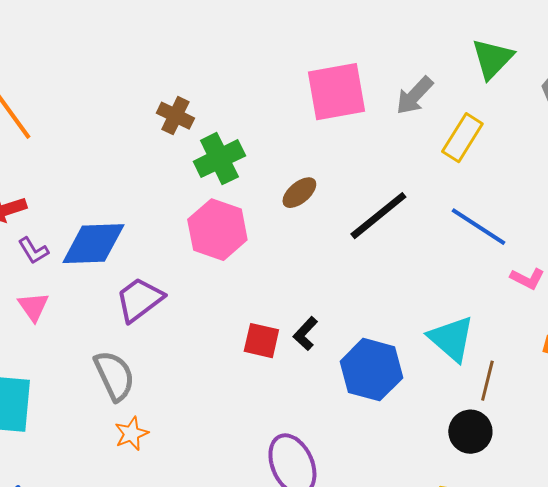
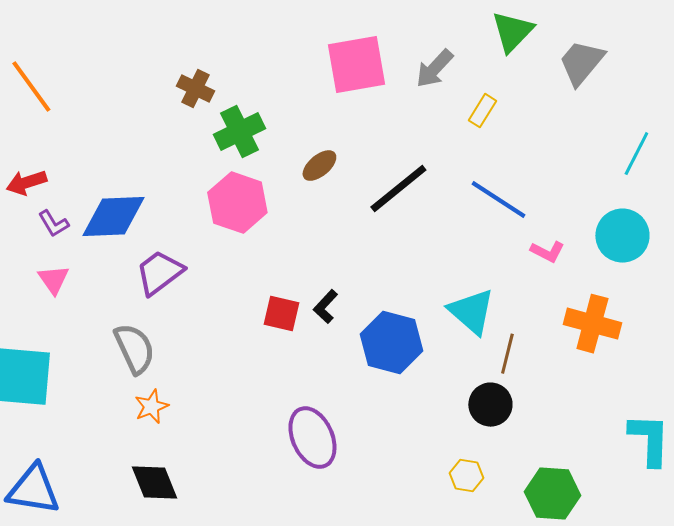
yellow rectangle: (462, 138) -> (482, 111), size x0.7

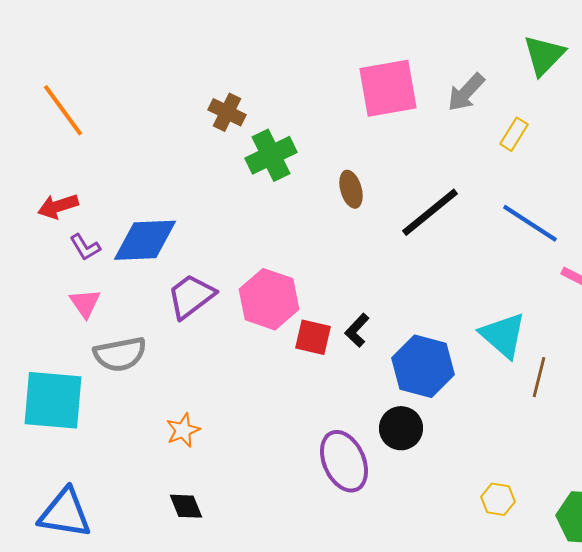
brown ellipse: (319, 166) -> (351, 189), turned -66
pink hexagon: (237, 203) -> (269, 299), moved
gray semicircle: (134, 349) -> (120, 354), moved, turned 104
black circle: (490, 405) -> (401, 428), moved
black diamond: (154, 483) -> (186, 506), size x0.7

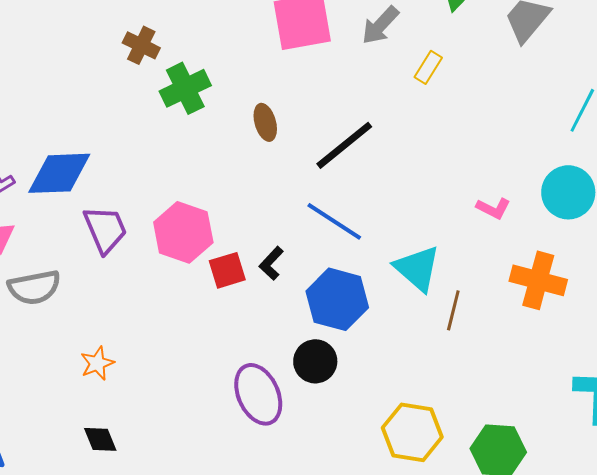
blue line: (530, 223) -> (334, 221), moved
purple trapezoid: (191, 296) -> (105, 229), turned 104
red square: (313, 337) -> (227, 270), turned -30
yellow hexagon: (498, 499) -> (412, 432), size x1.8

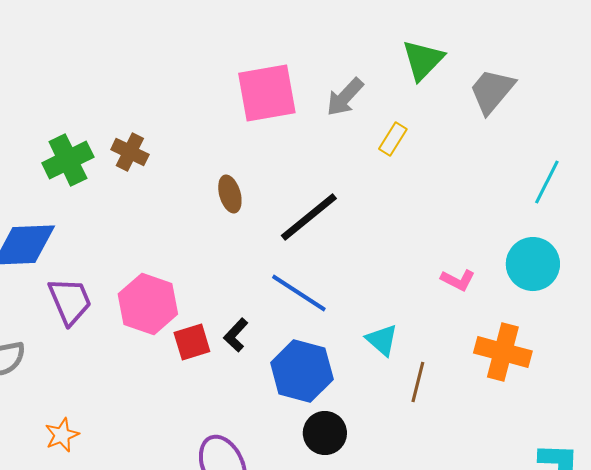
brown cross: (141, 45) -> (130, 152), moved
green cross: (185, 88) -> (68, 160), moved
cyan triangle: (417, 268) -> (382, 340), size x0.7
black circle: (315, 361) -> (325, 433), moved

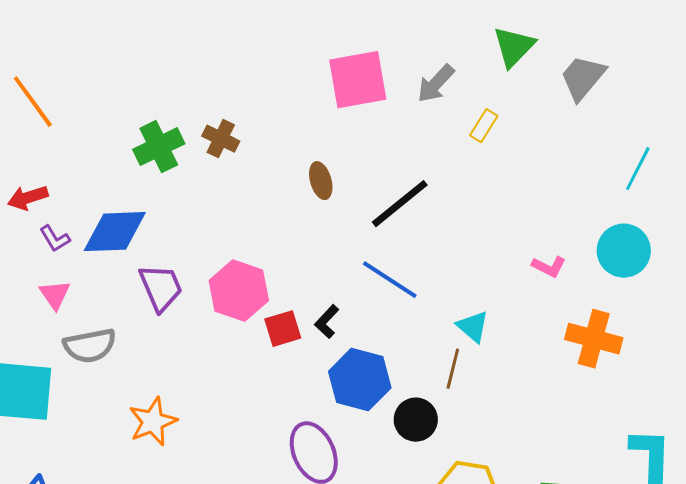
blue hexagon: (302, 371) -> (360, 380), moved
brown line: (418, 382) -> (453, 369), moved
orange star: (62, 435) -> (153, 422), size x1.4

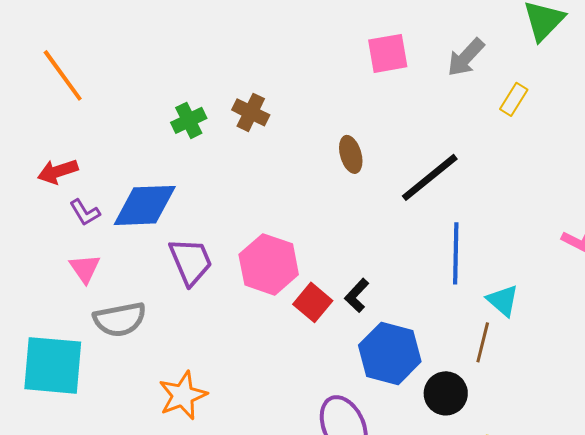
pink square: (358, 80) -> (388, 53), size x0.7
green cross: (159, 147) -> (189, 120), size x0.7
blue line: (390, 280) -> (456, 253), moved, turned 58
red square: (283, 329) -> (313, 302), turned -33

